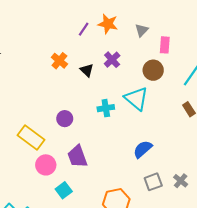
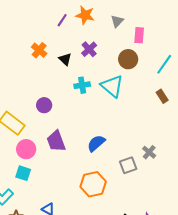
cyan cross: (106, 108) -> (82, 85), moved
blue semicircle: (143, 149) -> (96, 143), moved
gray cross: (181, 181) -> (149, 152), moved
cyan square: (64, 190) -> (23, 173), moved, turned -35

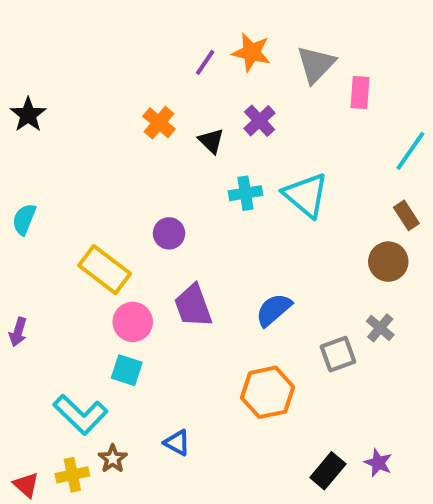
gray triangle: (117, 21) -> (316, 64), size x1.5
brown circle: (128, 59) -> (388, 262), moved

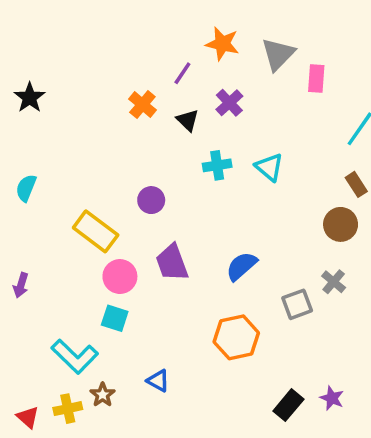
purple line: (205, 62) -> (182, 73), moved
cyan triangle: (306, 195) -> (269, 167), size x0.7

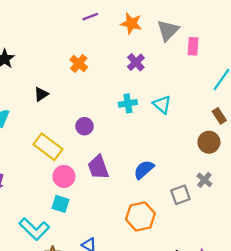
purple line: (182, 73) -> (90, 17), moved, turned 35
black triangle: (188, 120) -> (41, 94), moved, turned 42

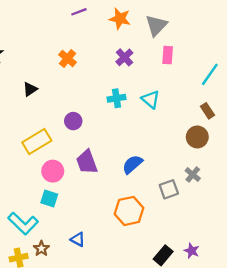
pink rectangle: (193, 46) -> (168, 55), moved
yellow rectangle: (48, 147) -> (37, 142), turned -68

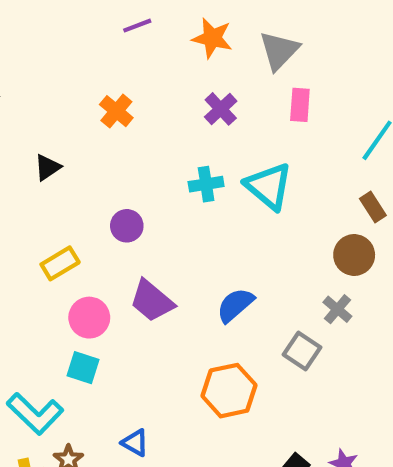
cyan triangle: (151, 99) -> (269, 186), size x1.4
yellow rectangle: (37, 142) -> (60, 263), size x0.7
purple trapezoid: (87, 162) -> (152, 301), turned -30
gray cross: (193, 175) -> (337, 309), moved
gray square: (169, 189) -> (302, 351), turned -36

